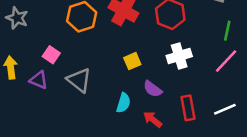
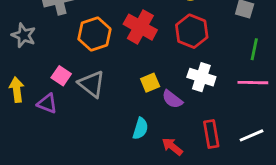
white cross: (179, 56) -> (201, 77), turned 35
pink line: (226, 61) -> (253, 83), turned 48
gray triangle: (79, 80) -> (92, 84), moved
purple semicircle: (153, 89) -> (172, 99), moved

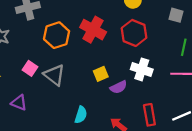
purple semicircle: (172, 99) -> (118, 87), turned -63
purple triangle: (47, 103) -> (19, 103), moved
cyan semicircle: (140, 128) -> (81, 115), moved

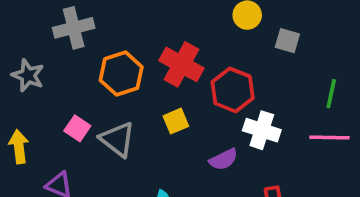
gray square: (176, 15) -> (287, 41), moved
red hexagon: (134, 33) -> (233, 90), moved
yellow square: (101, 74) -> (176, 121), moved

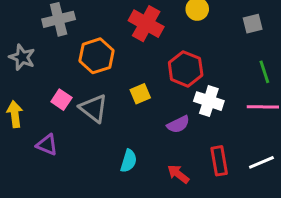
gray square: (287, 41) -> (253, 24), moved, turned -30
red cross: (181, 64) -> (146, 24), moved
green line: (331, 94) -> (264, 72), turned -30

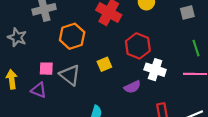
pink square: (61, 100) -> (46, 69), turned -32
purple triangle: (47, 145) -> (39, 90), moved

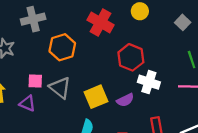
gray square: (187, 13) -> (183, 22), turned -32
yellow square: (104, 64) -> (96, 97), moved, size x1.5

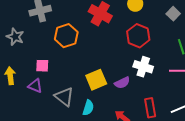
red hexagon: (131, 57) -> (138, 36), moved
gray triangle: (60, 88) -> (64, 97), moved

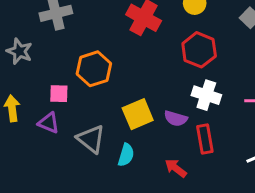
orange hexagon: (66, 36) -> (94, 69), moved
purple semicircle: (122, 83) -> (176, 118), turned 42
red rectangle: (150, 108) -> (205, 139), moved

